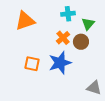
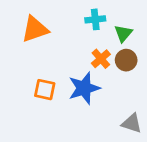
orange cross: (63, 38) -> (101, 59), moved
brown circle: (81, 42) -> (126, 60), moved

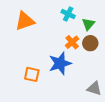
cyan cross: (95, 19) -> (68, 14), turned 32
orange square: (45, 90) -> (32, 74), moved

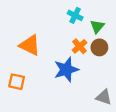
orange triangle: (25, 21) -> (30, 45), moved, turned 45
orange square: (32, 74) -> (17, 82), moved

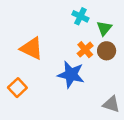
blue star: (66, 70) -> (71, 75), turned 30
orange square: (17, 82) -> (17, 88), turned 35

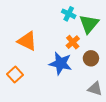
green triangle: (104, 28) -> (89, 24), size x1.5
brown circle: (107, 51) -> (91, 58), moved

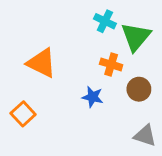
orange cross: (73, 42) -> (111, 64), turned -32
blue star: (61, 63) -> (93, 97), size x0.6

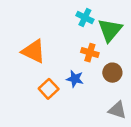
orange square: (23, 114) -> (49, 89), moved

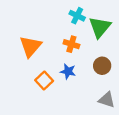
orange triangle: (34, 51) -> (30, 46), turned 45
orange cross: (90, 53) -> (71, 44), moved

